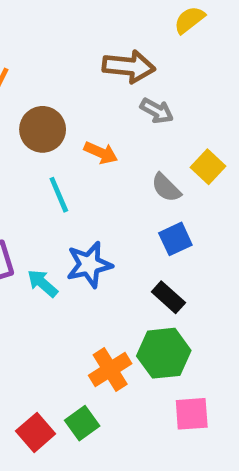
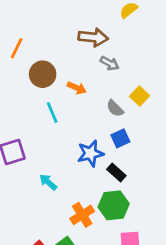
blue star: (89, 265) -> (90, 153), moved
cyan arrow: (43, 283) -> (48, 182), moved

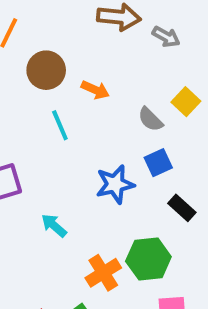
gray arrow: (110, 63) -> (166, 37), moved
black rectangle: (116, 173) -> (182, 208), moved

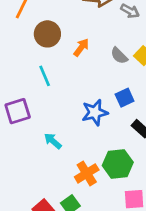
orange arrow: (95, 90) -> (81, 47), turned -78
gray semicircle: (150, 119) -> (119, 56), moved
cyan line: (60, 125) -> (45, 76), moved

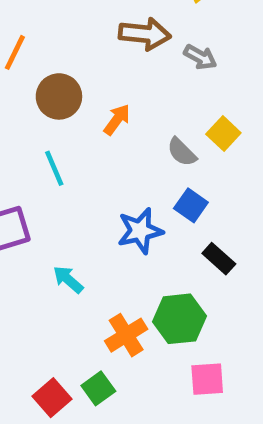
gray semicircle: (119, 56) -> (182, 152), moved
blue square: (125, 98) -> (191, 205), turned -30

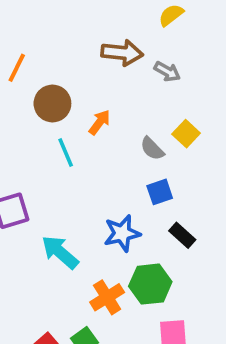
cyan line: (54, 168) -> (66, 152), moved
blue square: (191, 205) -> (160, 192), turned 36
blue star: (140, 231) -> (122, 233), moved
cyan arrow: (68, 279) -> (60, 252), size x1.5

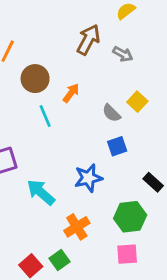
brown arrow: (122, 53) -> (88, 40), turned -68
black rectangle: (182, 235) -> (153, 182), moved
green hexagon: (150, 284) -> (130, 217), moved

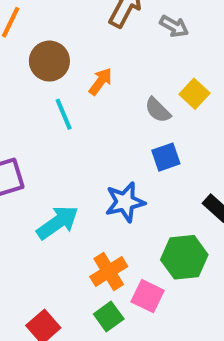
cyan arrow: (41, 192) -> (58, 222), turned 104
pink square: (127, 254) -> (148, 296), moved, turned 30
green square: (60, 260) -> (109, 316), moved

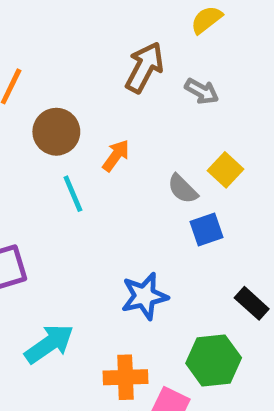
blue square: (166, 157) -> (206, 229), moved
cyan arrow: (58, 222) -> (49, 344), moved
orange cross: (109, 272) -> (125, 377), turned 30

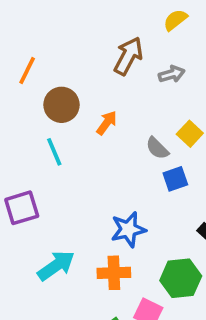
gray arrow: (202, 91) -> (172, 74), turned -45
cyan line: (73, 194) -> (54, 152), moved
orange cross: (125, 377) -> (114, 273), moved

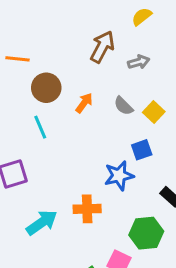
orange line: (27, 70) -> (17, 59), turned 70
gray semicircle: (157, 148) -> (123, 106), moved
blue star: (128, 229) -> (119, 176), moved
orange cross: (114, 273) -> (87, 209), moved

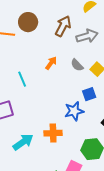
gray arrow: (139, 62) -> (87, 36), size x1.5
brown circle: (46, 88) -> (28, 22), moved

